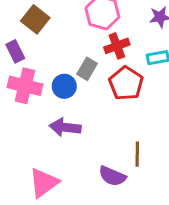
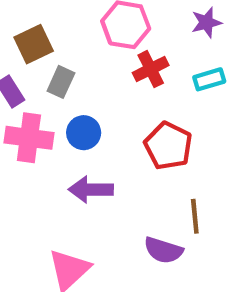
brown square: (35, 19) -> (34, 44), turned 32
gray rectangle: (87, 69) -> (61, 82), moved
red pentagon: (126, 83) -> (168, 146), moved

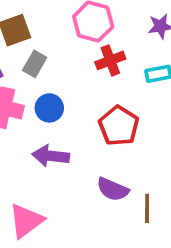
brown line: (195, 216) -> (147, 208), moved
purple semicircle: (163, 250) -> (113, 189), moved

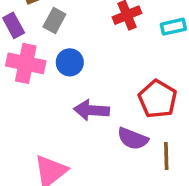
red pentagon: (119, 126) -> (158, 99), moved
purple arrow: (51, 156) -> (92, 110), moved

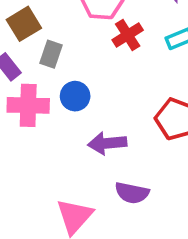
purple semicircle: (133, 139) -> (132, 193), moved

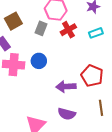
gray rectangle: (51, 54) -> (41, 28), moved
purple arrow: (107, 143) -> (66, 87), moved

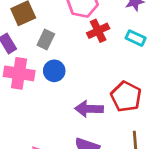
gray rectangle: (41, 28) -> (46, 40), moved
cyan rectangle: (96, 33) -> (136, 38), turned 40

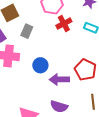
blue circle: (54, 71) -> (40, 65), moved

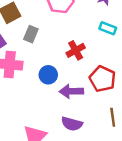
red cross: (64, 24) -> (76, 50), moved

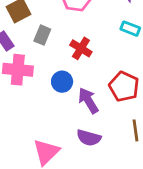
red cross: (76, 50) -> (81, 48), moved, turned -30
purple arrow: (71, 91) -> (88, 101), turned 60

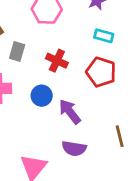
red pentagon: (124, 86) -> (101, 72), moved

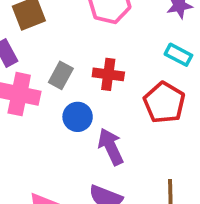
gray rectangle: (17, 52) -> (61, 75), moved
red cross: (57, 61) -> (108, 74), turned -30

